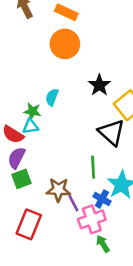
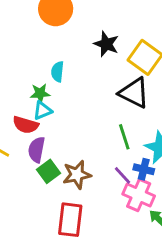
brown star: (58, 190) -> (77, 175), moved
purple line: (73, 203) -> (123, 175), moved
pink cross: (92, 219) -> (139, 195), turned -32

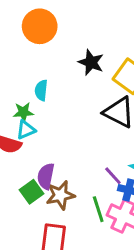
green line: (124, 137) -> (98, 209), moved
purple semicircle: (36, 150) -> (46, 176), moved
purple line: (123, 175) -> (113, 176), moved

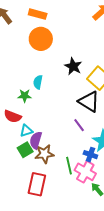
cyan triangle: (26, 130) -> (26, 131), moved
purple line: (113, 176) -> (79, 125), moved

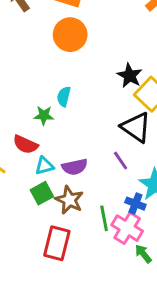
black star: (73, 66) -> (130, 76), moved
purple semicircle: (36, 140) -> (75, 167), moved, turned -120
brown star: (44, 154) -> (69, 200), turned 30

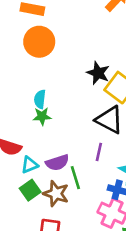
green star: (44, 115) -> (42, 116), moved
purple line: (121, 161) -> (99, 152), turned 54
green line: (104, 218) -> (75, 178), moved

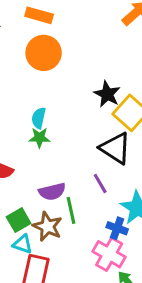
purple line: (99, 152) -> (100, 184), turned -48
cyan triangle: (30, 165) -> (23, 244), moved, turned 36

